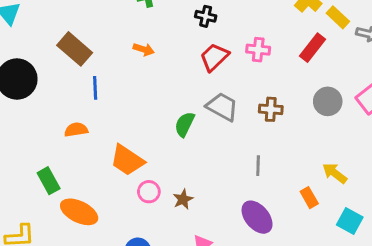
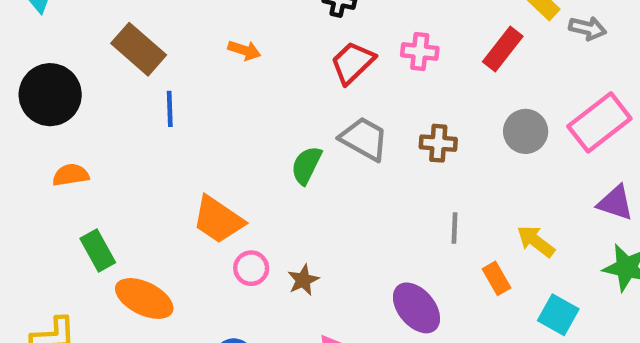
orange semicircle: (76, 130) -> (71, 175), moved
gray line: (258, 166) -> (454, 228), moved

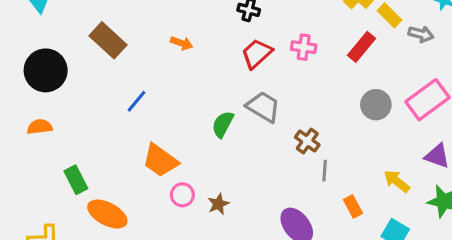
blue line: (170, 109) -> (137, 101), moved, turned 40
brown cross: (438, 143) -> (307, 141), moved, turned 30
orange semicircle: (71, 175) -> (40, 127), moved
yellow arrow: (536, 241) -> (397, 181), moved

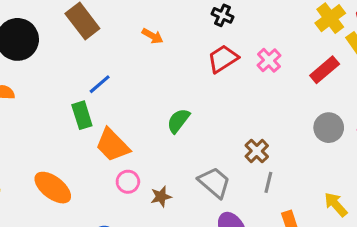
pink cross: (304, 47) -> (269, 60), turned 30
gray trapezoid: (263, 107) -> (214, 182), moved
green rectangle: (76, 180) -> (82, 115), moved

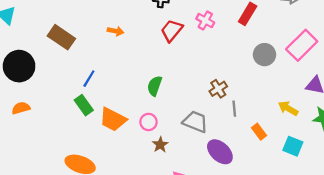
brown cross: (257, 151) -> (218, 89), turned 30
pink circle: (128, 182) -> (148, 122), moved

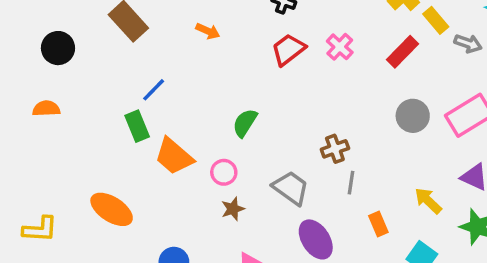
black circle: (19, 66) -> (58, 48), size x0.7

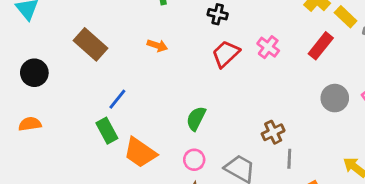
pink circle: (224, 172) -> (194, 160), moved

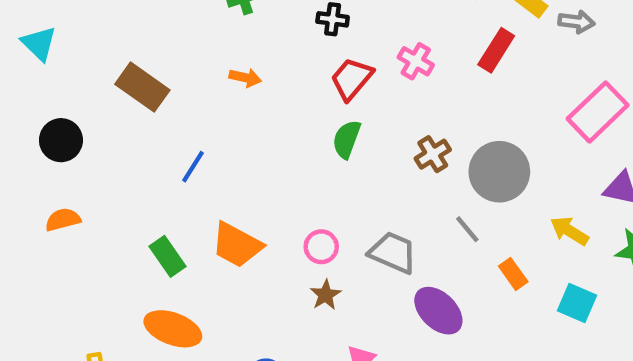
gray circle: (335, 98) -> (499, 172), moved, size x1.4
green semicircle: (196, 118) -> (347, 139), moved
green rectangle: (107, 131) -> (167, 256), moved
brown cross: (273, 132) -> (433, 154), moved
gray line: (289, 159) -> (467, 229), turned -36

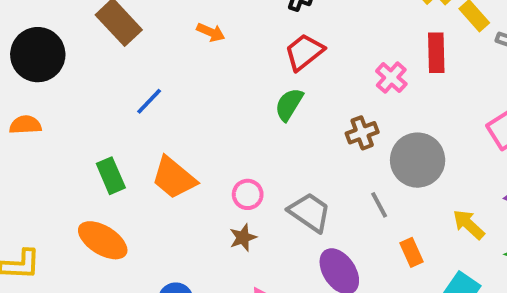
red rectangle: (496, 50) -> (436, 53), turned -45
pink cross: (416, 61) -> (391, 77), moved
black circle: (61, 140) -> (38, 55), size x1.4

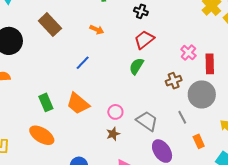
red rectangle: (436, 53) -> (210, 64), moved
blue line: (149, 101) -> (83, 63), moved

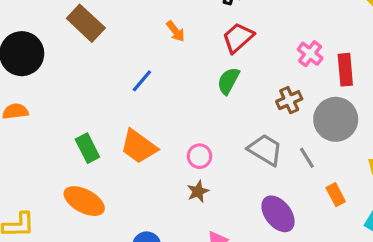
orange arrow: (97, 30) -> (175, 31), moved, turned 32
gray trapezoid: (147, 121) -> (265, 150), moved

